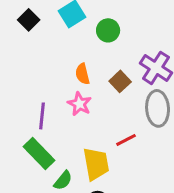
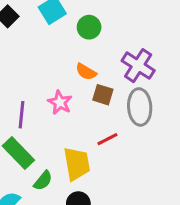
orange semicircle: (83, 74) -> (86, 72), moved, turned -45
brown square: (120, 81) -> (103, 95), moved, turned -30

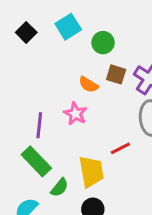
orange semicircle: (86, 72) -> (88, 85), moved
brown square: (103, 95) -> (116, 74), moved

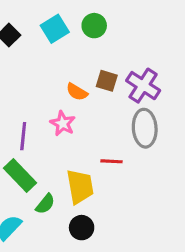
green circle: (103, 43) -> (94, 26), moved
red line: (120, 148) -> (112, 161), turned 30

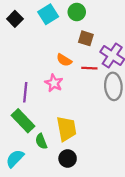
brown square: (107, 81) -> (86, 38), moved
red line: (112, 161) -> (89, 68), moved
green semicircle: (45, 204) -> (41, 141), turned 119

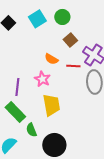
brown square: (86, 38) -> (70, 40), turned 32
yellow trapezoid: (66, 129) -> (51, 105), moved
black circle: (68, 159) -> (54, 145), size x1.5

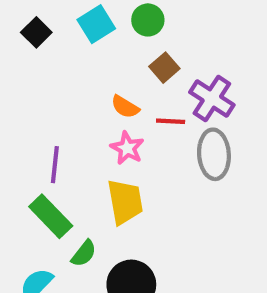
pink star: (42, 79) -> (127, 148), moved
green semicircle: (31, 130) -> (84, 253), turned -120

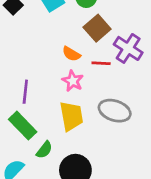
brown square: (164, 68) -> (97, 28), size x1.4
gray ellipse: (214, 154) -> (115, 111), moved, turned -68

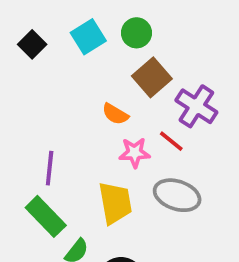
red line: (101, 63) -> (171, 141), moved, turned 36
pink star: (73, 81) -> (135, 153), moved, turned -30

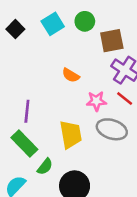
brown square: (152, 77) -> (112, 41), moved, turned 30
red line: (171, 141) -> (125, 98), moved
pink star: (135, 153) -> (96, 101), moved

